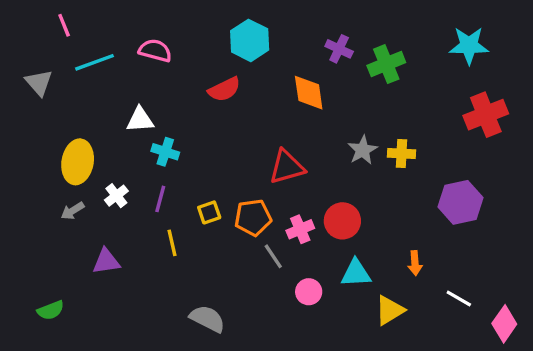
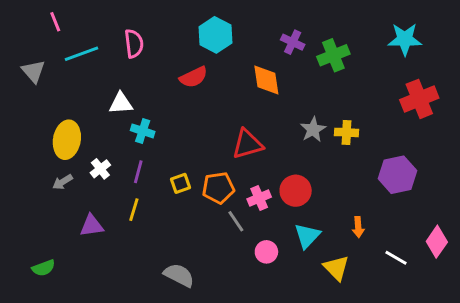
pink semicircle: (155, 51) -> (134, 44), turned 68
yellow line: (172, 243) -> (134, 210), moved, turned 30
cyan triangle: (356, 273) -> (307, 236), turned -44
yellow triangle: (390, 310) -> (336, 268), turned -44
pink diamond: (504, 324) -> (437, 242), moved

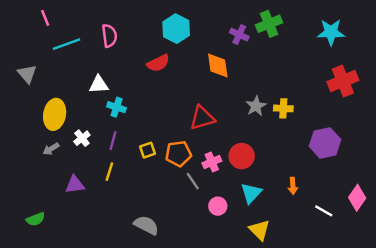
green cross: (333, 55) -> (269, 24), moved
gray triangle: (33, 71) -> (27, 74), moved
yellow triangle: (336, 268) -> (259, 230), moved

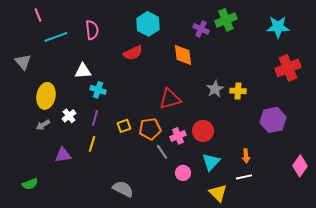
white line: (324, 211) -> (244, 177), moved, turned -42

